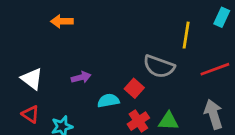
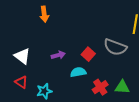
orange arrow: (62, 21) -> (44, 14), turned -98
red square: (134, 88) -> (88, 54), moved

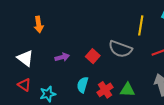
orange arrow: (44, 14) -> (39, 24), moved
cyan semicircle: (78, 72) -> (83, 85), moved, turned -63

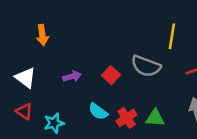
cyan semicircle: (83, 85) -> (98, 111), turned -70

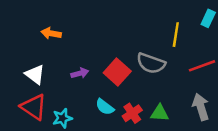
orange arrow: (42, 35) -> (51, 33), turned 108
red square: (111, 75) -> (117, 72), size x1.5
red triangle: (24, 111) -> (34, 107), size x1.6

